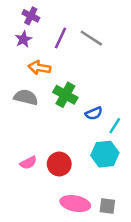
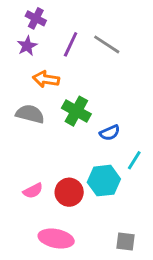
cyan line: (115, 126) -> (134, 160), moved
cyan hexagon: (105, 154) -> (104, 181), moved
pink ellipse: (75, 204) -> (56, 239), moved

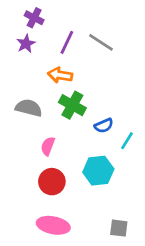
orange arrow: (46, 79) -> (60, 75), moved
cyan line: (134, 160) -> (127, 141), moved
pink semicircle: (33, 191) -> (48, 146), moved, turned 138
red circle: (69, 192) -> (52, 182), moved

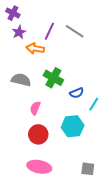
purple cross: (34, 18) -> (13, 13), moved
orange arrow: (60, 75) -> (35, 48), moved

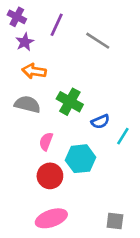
purple line: (49, 31) -> (57, 25), moved
orange arrow: (35, 48) -> (34, 71), moved
cyan hexagon: (73, 126) -> (80, 159), moved
pink ellipse: (39, 167) -> (51, 218), turned -30

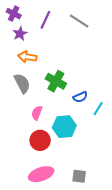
gray line: (98, 41) -> (79, 21), moved
gray semicircle: (27, 104) -> (22, 83), turned 48
gray square: (115, 221) -> (79, 176), moved

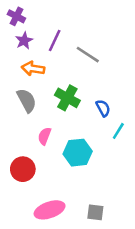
purple line: (45, 20) -> (55, 41), moved
gray line: (79, 21) -> (88, 55), moved
blue semicircle: (80, 97) -> (103, 108), moved, turned -96
red circle: (40, 140) -> (23, 169), moved

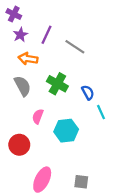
cyan line: (118, 131) -> (101, 112), turned -56
pink ellipse: (50, 210) -> (42, 180), turned -45

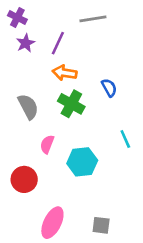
gray line: (75, 47) -> (93, 19), moved, turned -42
orange arrow: (28, 59) -> (65, 73), moved
blue semicircle: (88, 92) -> (109, 88), moved

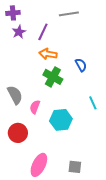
purple cross: (17, 17) -> (13, 13), turned -32
gray semicircle: (28, 107) -> (15, 95), moved

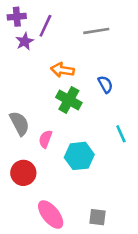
gray line: (69, 14) -> (96, 31), moved
purple line: (43, 32) -> (45, 26), moved
pink ellipse: (39, 165) -> (51, 215), turned -65

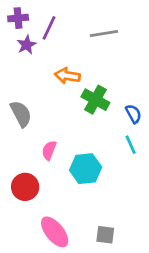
blue semicircle: (105, 84) -> (133, 114), moved
green cross: (69, 100) -> (95, 100), moved
gray semicircle: (19, 123) -> (21, 114), moved

